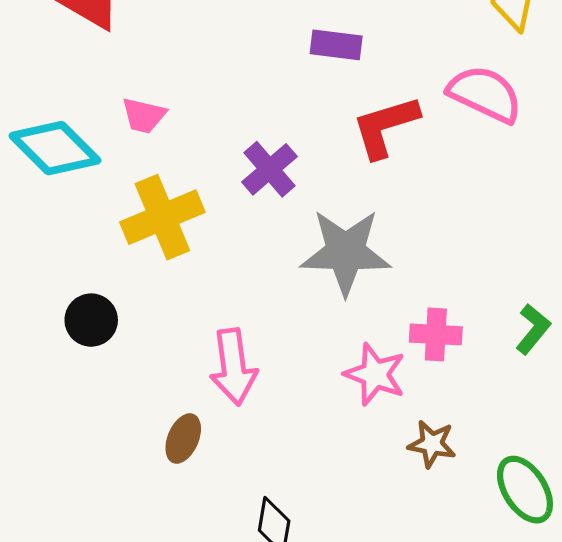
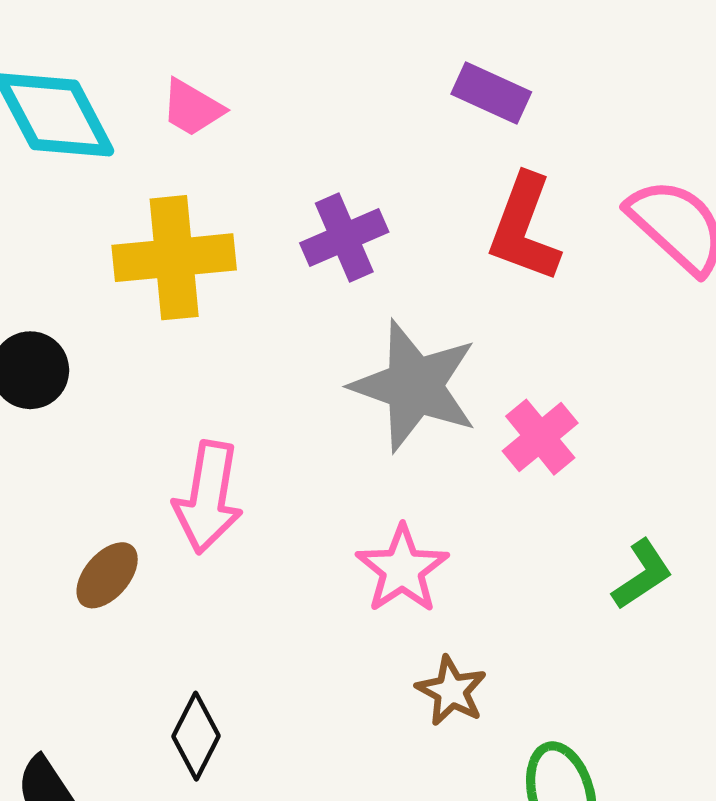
red L-shape: (385, 127) -> (524, 228), turned -70
pink cross: (436, 334) -> (540, 437), moved, turned 30

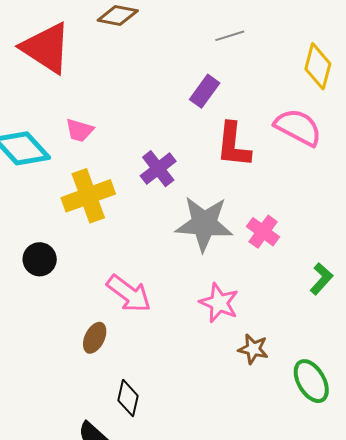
purple rectangle: (491, 93) -> (205, 91), turned -64
pink arrow: (208, 497) -> (129, 294), turned -48
black diamond: (196, 736) -> (128, 398), moved

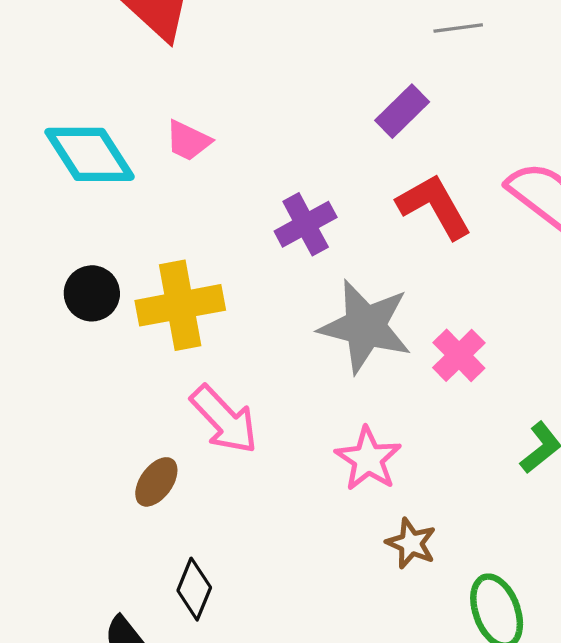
red L-shape: (233, 145) -> (434, 206), turned 135
yellow cross: (88, 196) -> (180, 305), moved
black circle: (40, 259) -> (92, 293), moved

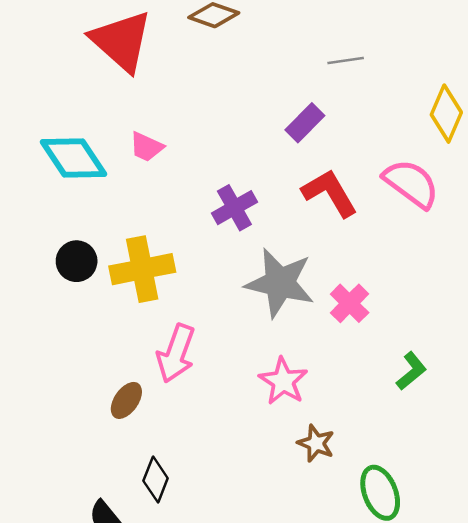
pink arrow: (224, 419) -> (176, 353), turned 64

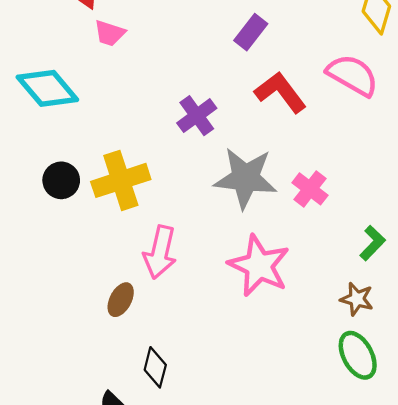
pink trapezoid: (146, 147) -> (110, 33), moved
pink star: (283, 381) -> (259, 266), size x1.4
brown star: (316, 443) -> (357, 299), moved

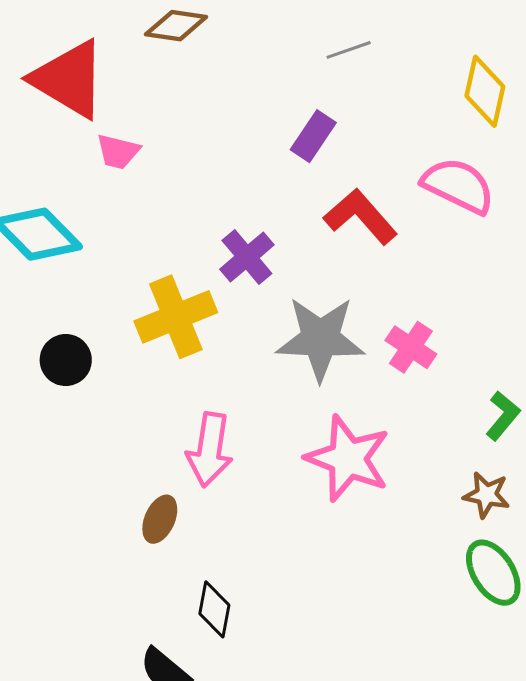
yellow cross: (121, 180) -> (176, 317), moved

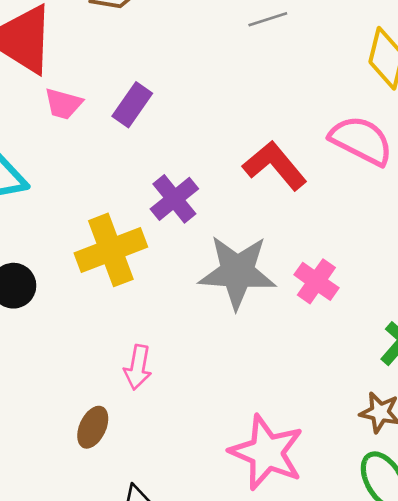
purple rectangle: (313, 136) -> (132, 105), moved
pink arrow: (210, 450) -> (138, 367), size x0.7
pink star: (348, 458) -> (267, 452), moved

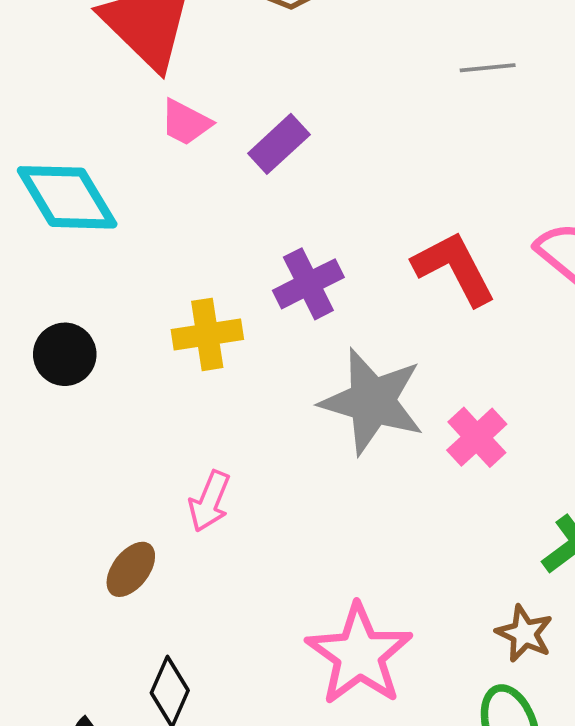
yellow cross: (111, 250) -> (207, 334), size x0.7

